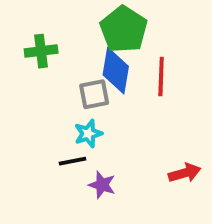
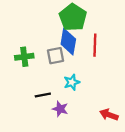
green cross: (41, 51) -> (24, 57), moved
cyan star: (88, 134) -> (72, 82), moved
red arrow: (185, 173) -> (109, 115), moved, turned -144

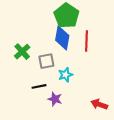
gray square: (56, 56) -> (46, 61), moved
green cross: (24, 57) -> (22, 52), turned -35

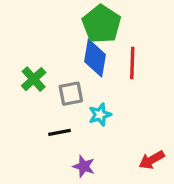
purple star: (55, 99) -> (84, 166), moved
red arrow: (99, 104) -> (152, 160), turned -49

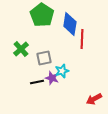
green pentagon: (102, 24) -> (42, 15), moved
blue diamond: (95, 58) -> (70, 24), moved
purple star: (84, 166) -> (52, 78), moved

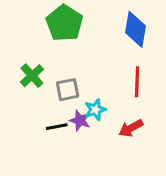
blue diamond: (70, 24) -> (136, 29), moved
red line: (82, 39) -> (137, 82), moved
red arrow: (94, 99) -> (131, 128), moved

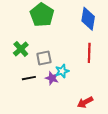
black line: (57, 127) -> (29, 78), moved
red arrow: (131, 128) -> (85, 102), moved

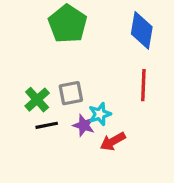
green cross: (21, 49) -> (37, 100), moved
red arrow: (85, 102) -> (113, 141), moved

